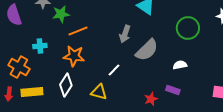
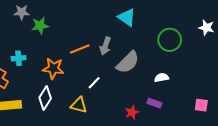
orange line: (78, 31) -> (80, 49), moved

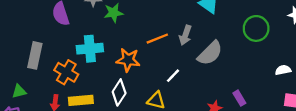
cyan cross: (19, 58) -> (90, 49), size x1.6
white semicircle: (162, 78) -> (283, 70), moved
purple rectangle: (154, 103) -> (239, 98), turned 40

